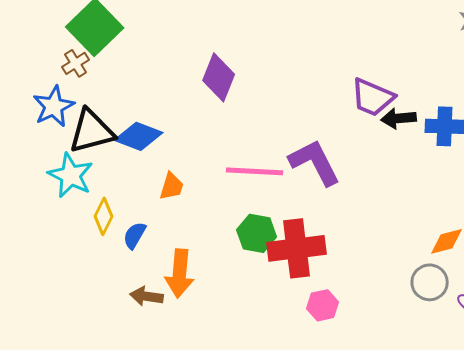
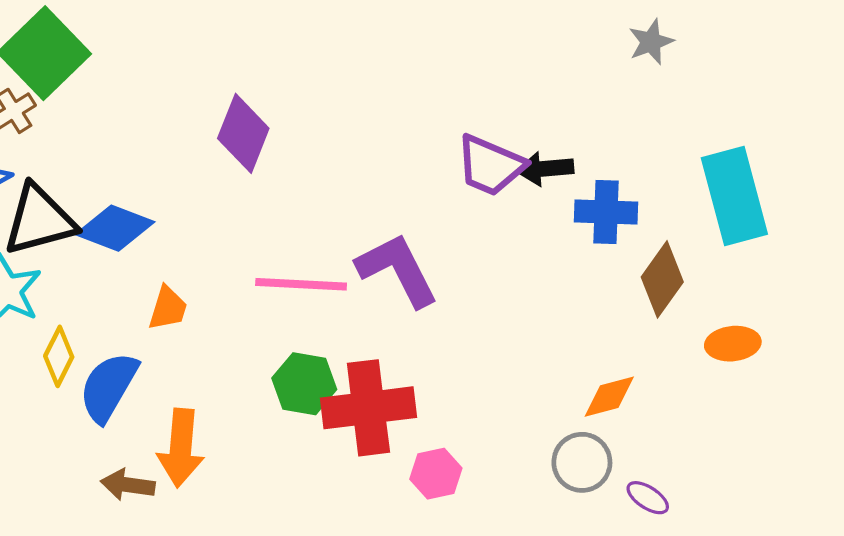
black arrow: (399, 118) -> (545, 169), moved
blue semicircle: (135, 235) -> (108, 387), size x1.6
pink hexagon: (323, 305) -> (436, 474), moved

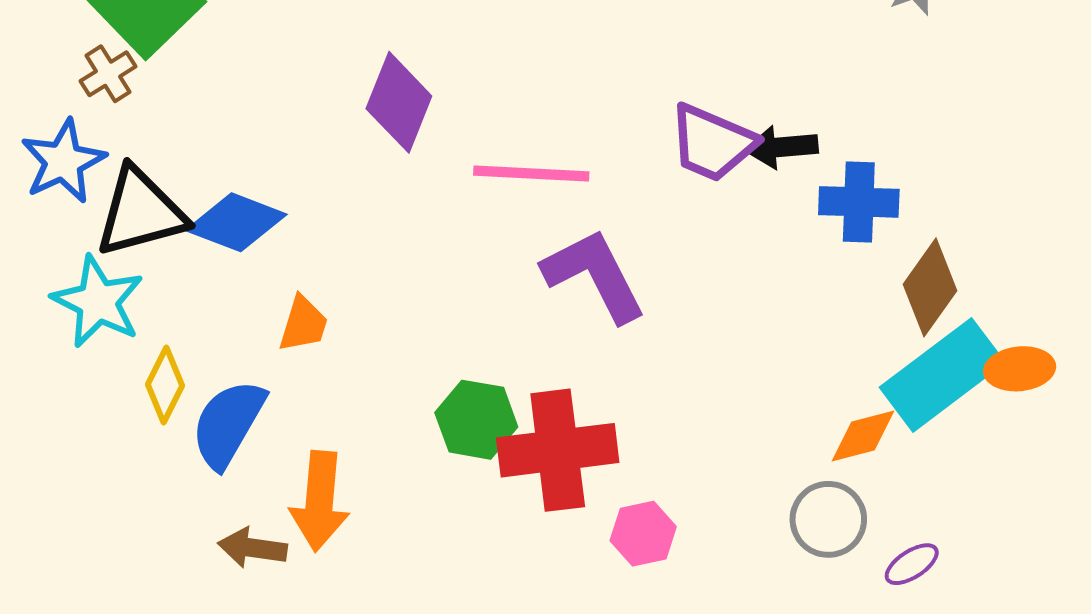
cyan rectangle: (734, 196) -> (942, 375), moved, turned 68
pink line: (301, 284) -> (531, 173), moved
purple ellipse: (648, 498) -> (912, 564), turned -66

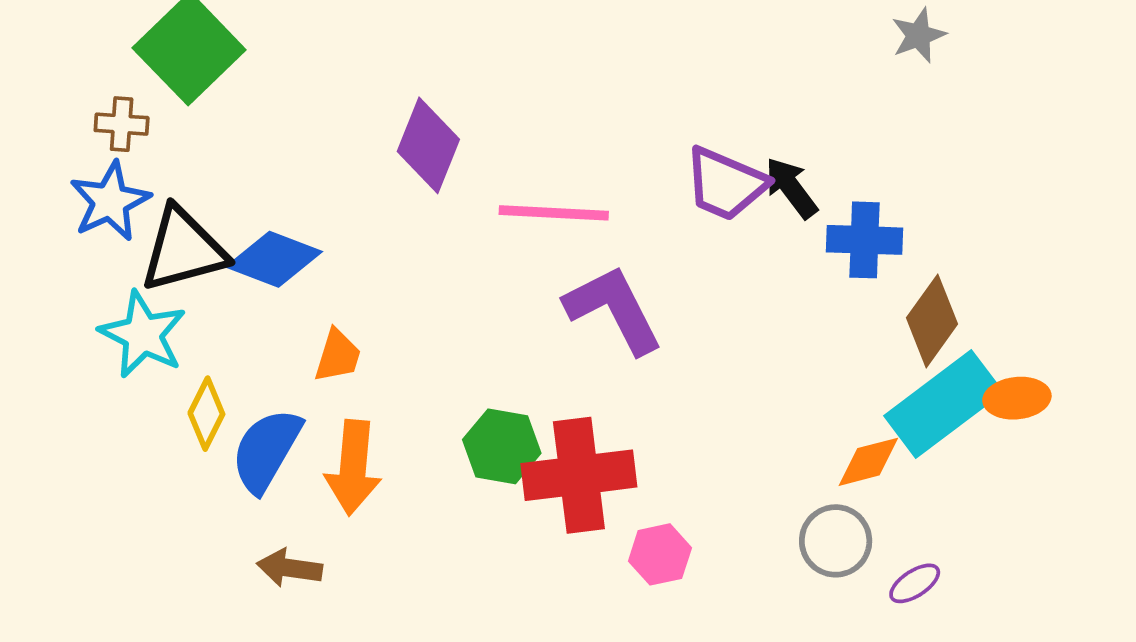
brown cross: (108, 74) -> (122, 124), moved, turned 36
black arrow: (782, 147) -> (791, 188), turned 58
orange arrow: (320, 501) -> (353, 468), moved

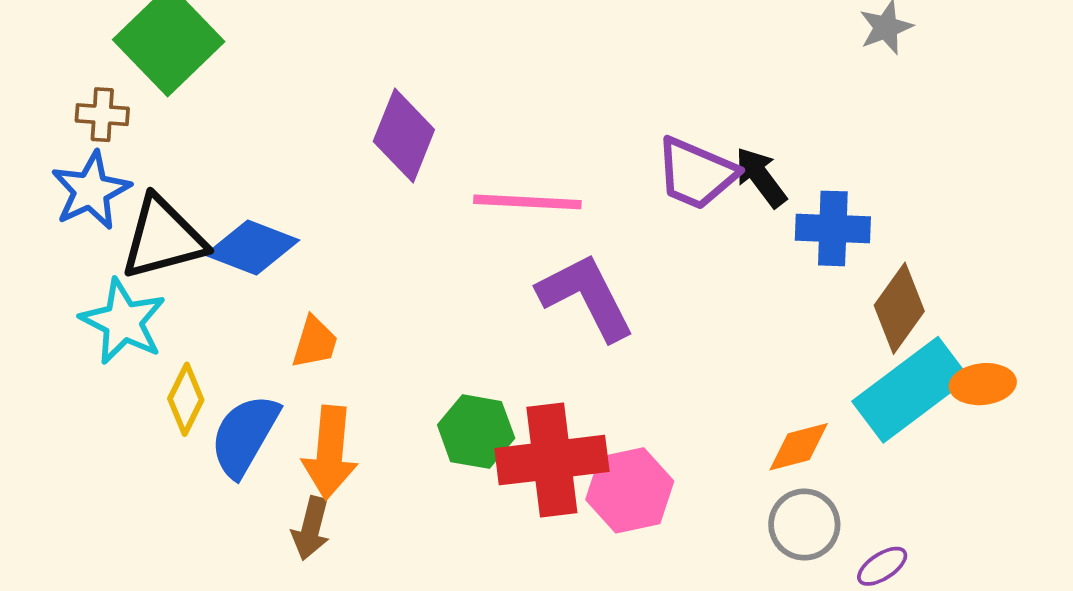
orange diamond: (868, 462) -> (799, 447), moved
pink hexagon: (660, 554) -> (630, 490), moved, size x1.4
brown arrow: (289, 568) -> (311, 528), moved, turned -84

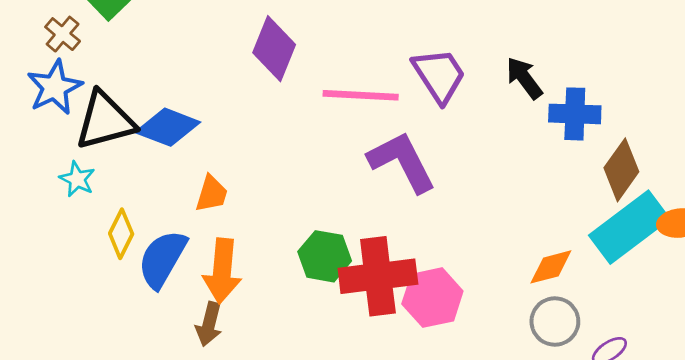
brown cross: (102, 115) -> (63, 34), turned 36
purple trapezoid: (696, 173) -> (439, 75), moved, turned -146
cyan star: (123, 321) -> (77, 179), size x0.6

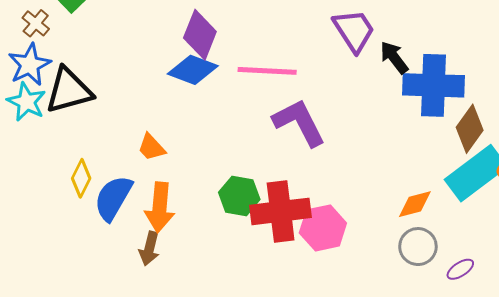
purple trapezoid: (439, 75) -> (354, 31), moved
blue cross: (575, 114) -> (433, 85), size x1.5
blue diamond: (168, 127) -> (193, 70), moved
cyan star: (77, 179) -> (26, 102), moved, size x1.4
orange trapezoid: (212, 194) -> (151, 147), turned 120

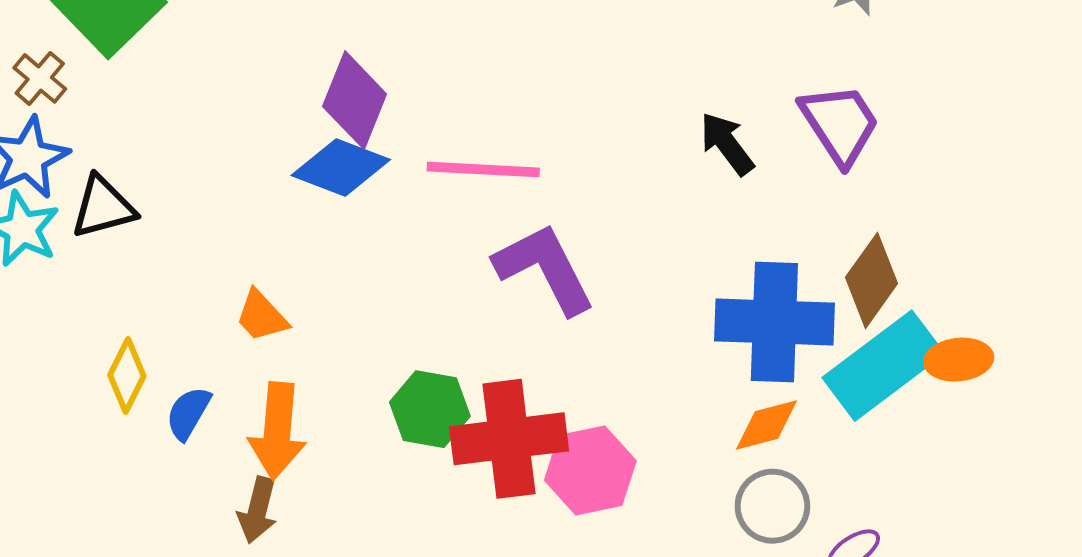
purple trapezoid: (354, 31) -> (840, 124), moved
blue cross: (433, 85) -> (774, 322), moved
black triangle: (69, 91) -> (103, 207), size x0.7
blue semicircle: (113, 198) -> (188, 413), size x0.6

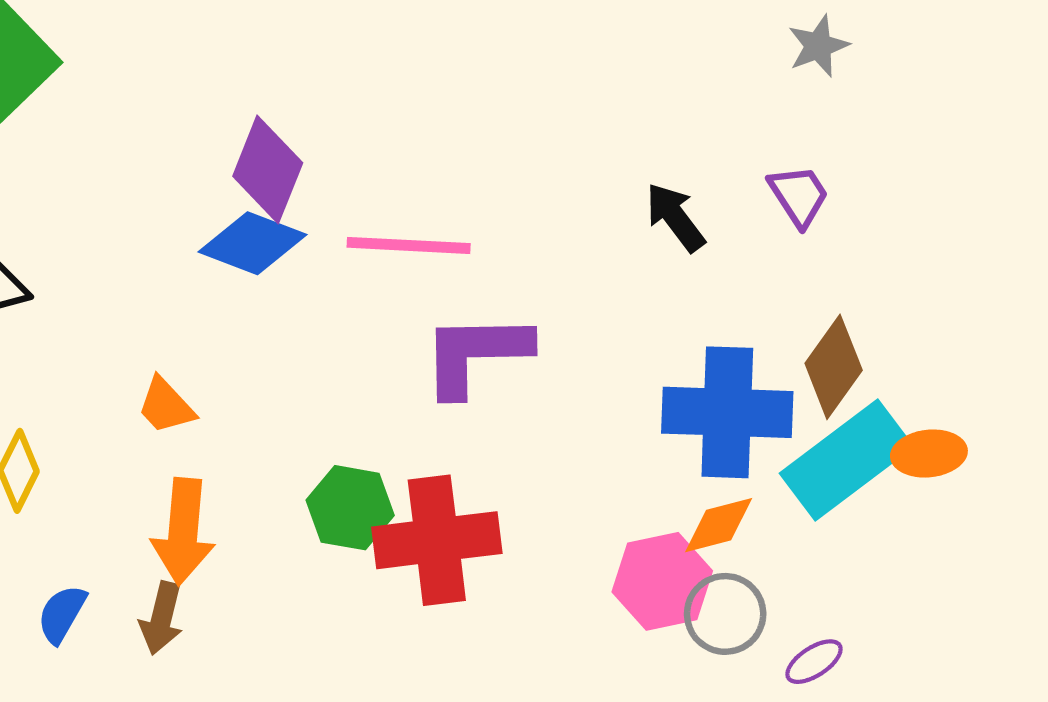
purple trapezoid: (840, 124) -> (799, 196), size x0.7
purple L-shape: (545, 269) -> (476, 354), turned -64
blue semicircle: (188, 413) -> (62, 614), moved
pink hexagon: (590, 471) -> (662, 581), moved

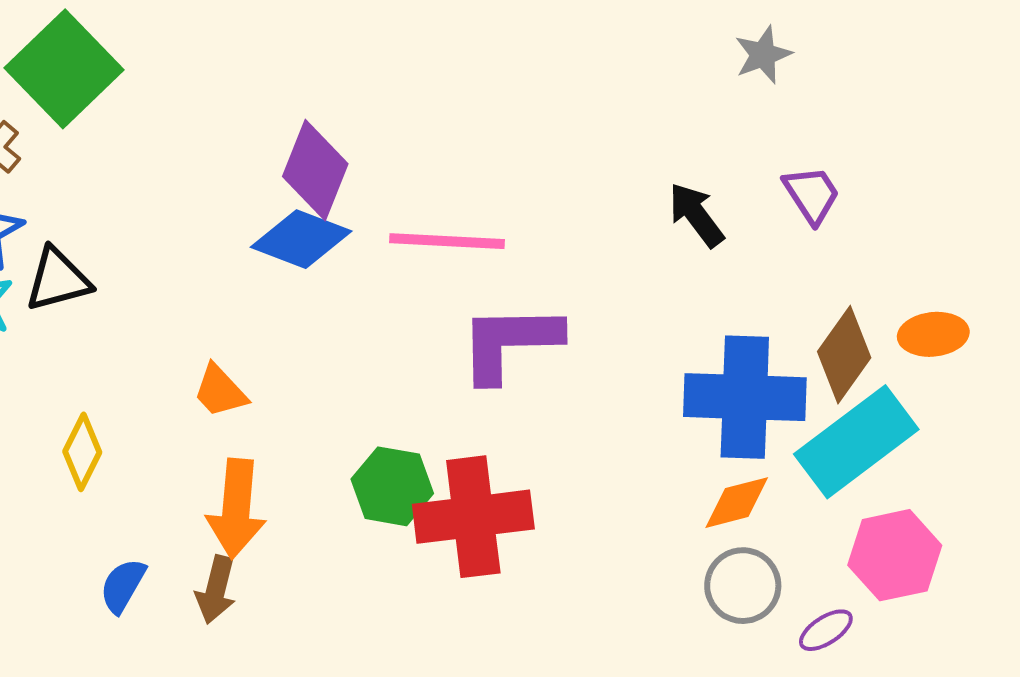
gray star: (818, 46) -> (763, 55), moved
orange ellipse: (929, 454) -> (933, 334), moved
pink hexagon: (662, 581) -> (895, 555), moved

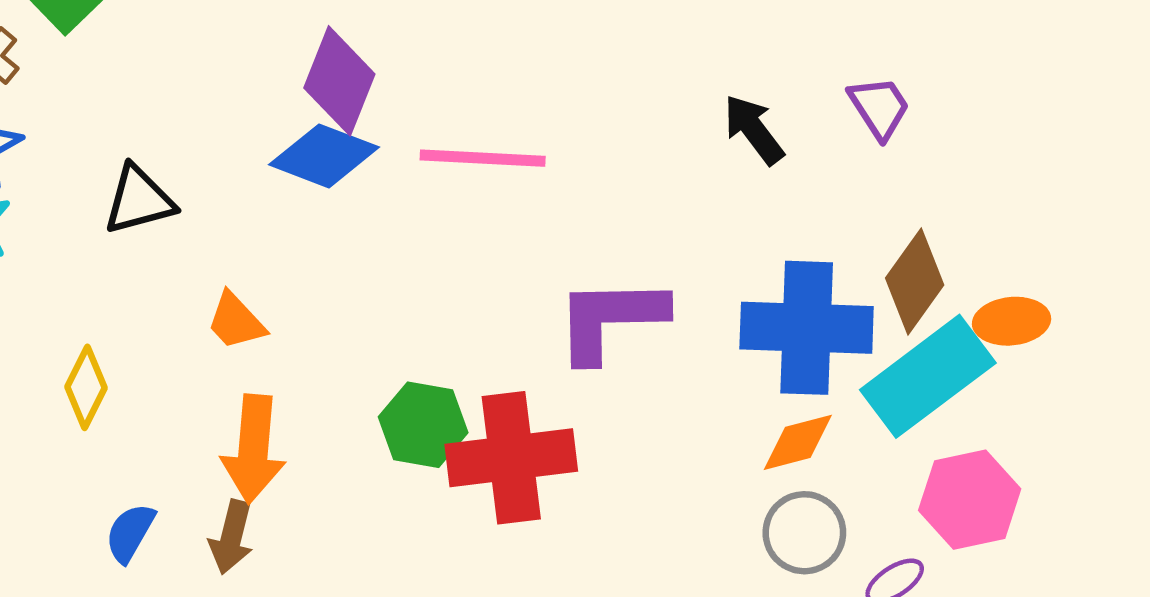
black triangle: (58, 280) -> (139, 200), moved
orange ellipse: (933, 334) -> (1012, 321), moved
purple L-shape: (510, 342) -> (610, 319), moved

